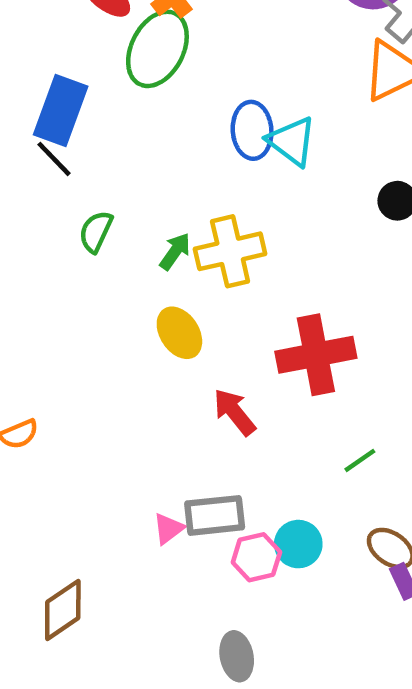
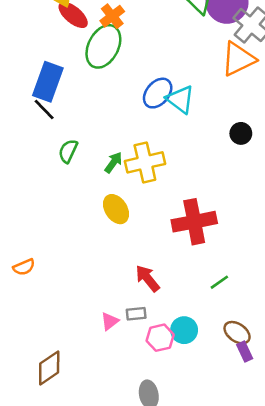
blue ellipse: (252, 130) -> (158, 93), turned 44
red arrow: (234, 412) -> (148, 278), moved
gray rectangle: (215, 515) -> (136, 314), size x0.6

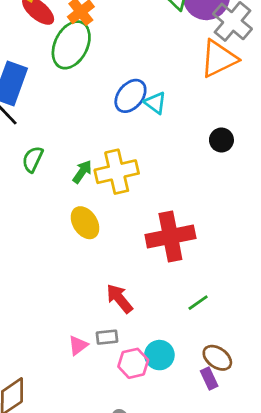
cyan triangle: (180, 99) -> (155, 103), size x0.7
purple rectangle: (245, 352) -> (209, 378), moved

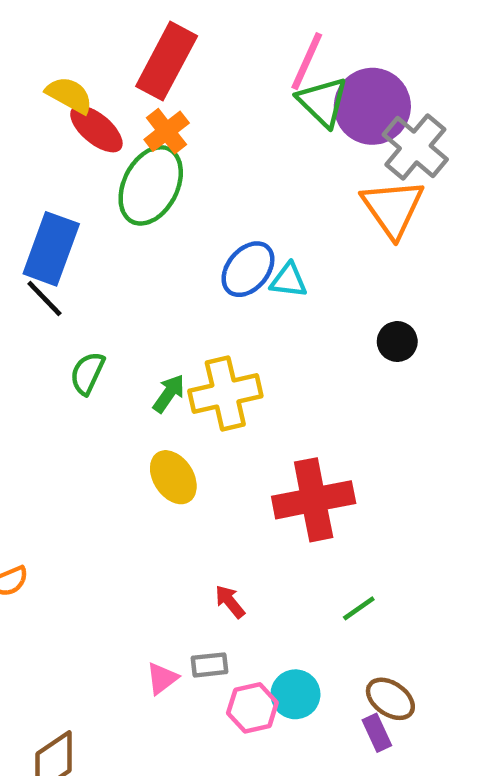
orange triangle: (219, 59) -> (393, 208), turned -39
cyan triangle: (155, 103) -> (289, 280), turned -30
red arrow: (119, 299) -> (230, 602), size x0.7

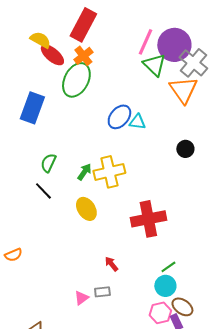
pink line: (307, 61) -> (145, 42), moved
green triangle: (323, 102) -> (154, 65), moved
black line: (44, 299) -> (43, 191), moved
cyan circle: (295, 694) -> (165, 286), moved
pink hexagon: (252, 708) -> (160, 313), moved

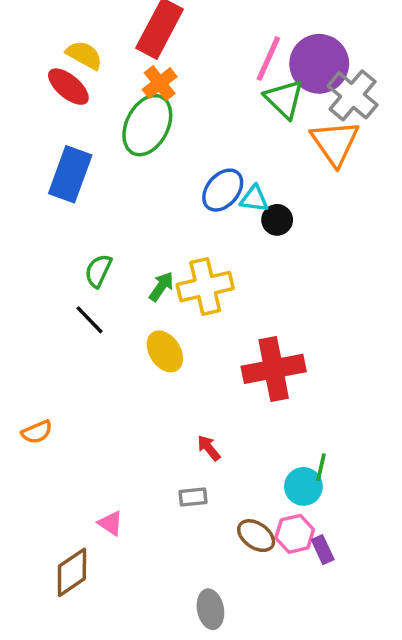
red ellipse: (52, 55) -> (68, 87), moved
black circle: (185, 149) -> (277, 220), moved
green line: (168, 267) -> (321, 467), moved, turned -42
pink triangle: (81, 298) -> (110, 523), moved, turned -49
brown ellipse: (182, 307) -> (256, 536), moved

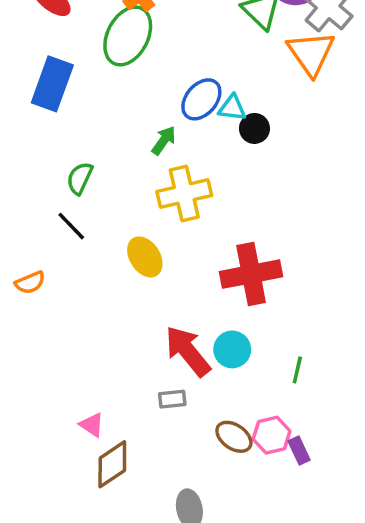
green arrow: (161, 287) -> (164, 140), moved
orange semicircle: (37, 432) -> (30, 283), moved
red arrow: (209, 448) -> (188, 351), size x2.0
cyan circle: (303, 486) -> (232, 349), moved
brown diamond: (72, 572) -> (112, 464), moved

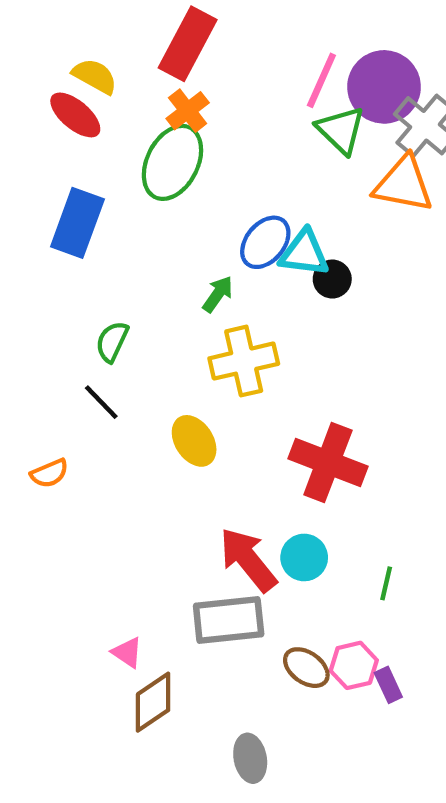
orange triangle: (311, 53) -> (403, 184), turned -44
cyan triangle: (232, 108) -> (304, 253), size x1.4
red cross: (251, 274) -> (328, 463), turned 32
gray rectangle: (172, 399) -> (229, 620), size x2.0

